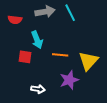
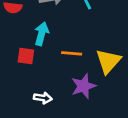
cyan arrow: (37, 40) -> (42, 34), turned -144

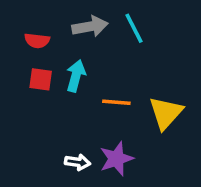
red square: (26, 56) -> (41, 79), moved
purple star: (83, 86) -> (116, 159), moved

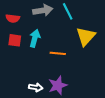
yellow triangle: (166, 113) -> (86, 36), moved

